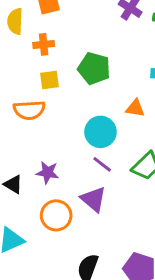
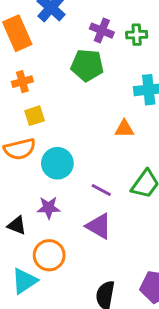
green pentagon: (94, 68) -> (87, 65), moved
cyan circle: (100, 132) -> (57, 163), moved
orange circle: (56, 215) -> (49, 255), moved

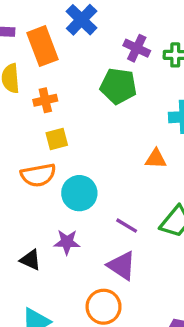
orange circle: (49, 255) -> (104, 307), moved

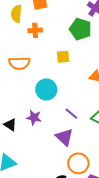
yellow square: (57, 139) -> (63, 57), moved
orange semicircle: (38, 175) -> (19, 63), moved
orange circle: (104, 307) -> (78, 163), moved

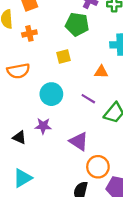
purple line: (71, 114) -> (88, 99), moved

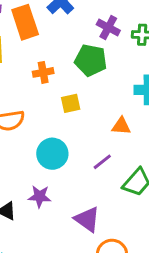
orange cross: (29, 33) -> (43, 72), moved
purple line: (88, 99) -> (102, 162), turned -72

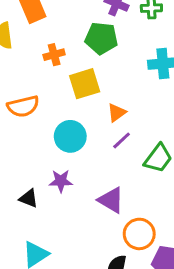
yellow square: (71, 103) -> (85, 84), size x1.5
orange triangle: (121, 126) -> (117, 113), moved, turned -36

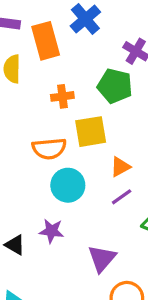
orange semicircle: (23, 106) -> (49, 149), moved
purple triangle: (111, 200) -> (102, 258), turned 32

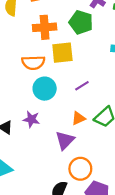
orange cross: (62, 96) -> (45, 27), size x1.5
orange triangle: (120, 167) -> (79, 118), moved
purple line: (122, 197) -> (82, 86), moved

